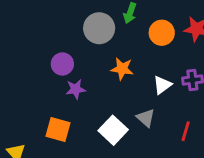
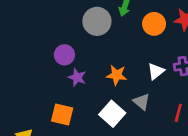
orange star: (122, 69) -> (117, 75), moved
purple star: (76, 89) -> (77, 77), turned 30

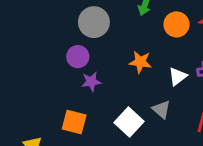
gray circle: (97, 21) -> (94, 22), moved
orange star: (117, 75) -> (140, 62), moved
purple star: (77, 77) -> (91, 82), turned -30

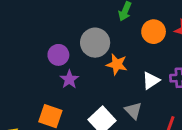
gray circle: (94, 22) -> (95, 43), moved
purple star: (91, 82) -> (69, 79), turned -30

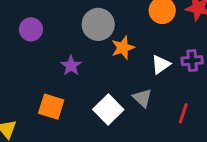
purple circle: (58, 55) -> (31, 29), moved
orange star: (117, 64) -> (123, 48), turned -30

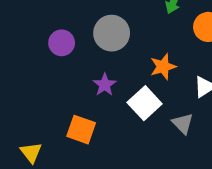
gray circle: (98, 24) -> (112, 33), moved
white square: (108, 109) -> (145, 103), moved

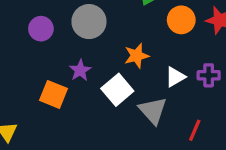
gray triangle: (183, 123) -> (153, 111), size x1.4
orange square: (81, 130) -> (53, 94), moved

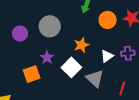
orange square: (53, 94) -> (32, 74), turned -36

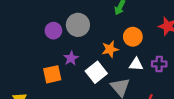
orange circle: (108, 20) -> (133, 37), moved
purple circle: (20, 34) -> (53, 31), moved
white triangle: (107, 56) -> (136, 64), turned 32

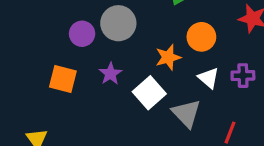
white triangle: (136, 64) -> (209, 78), turned 40
orange square: (52, 74) -> (63, 79), moved, turned 30

